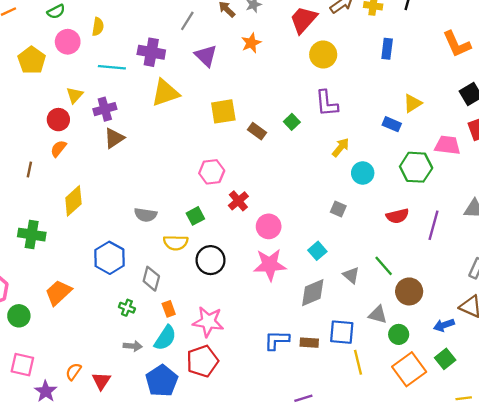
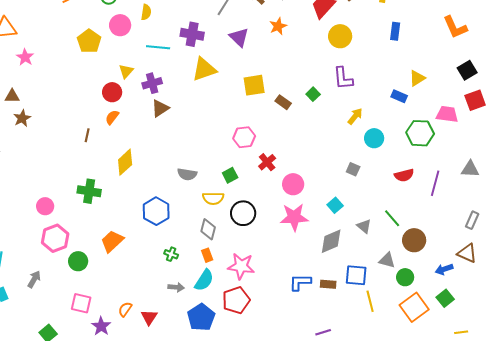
gray diamond: (151, 279) -> (208, 229), moved

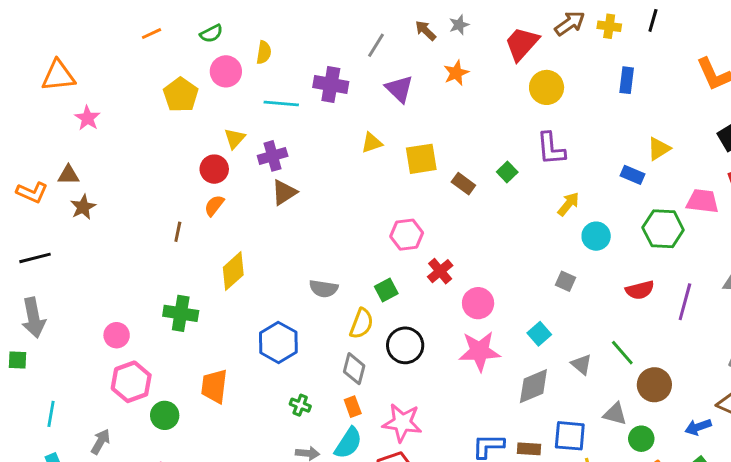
yellow triangle: (204, 69) -> (372, 143), moved, size x0.6
yellow semicircle: (213, 198) -> (361, 324), turned -70
orange trapezoid: (112, 241) -> (214, 386), turned -40

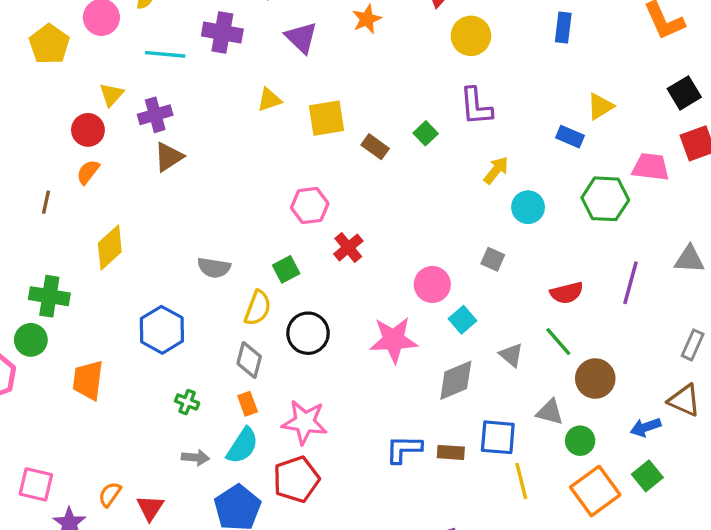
red semicircle: (640, 290) -> (567, 293), moved
pink circle: (478, 303) -> (432, 284), moved
green circle: (165, 415) -> (31, 340), moved

